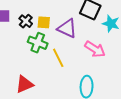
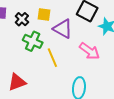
yellow square: (44, 22) -> (44, 14), moved

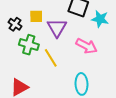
purple triangle: (63, 29) -> (57, 28), turned 40

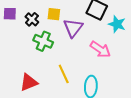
yellow line: (51, 58) -> (64, 74), moved

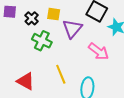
red triangle: (29, 82) -> (26, 81), turned 48

